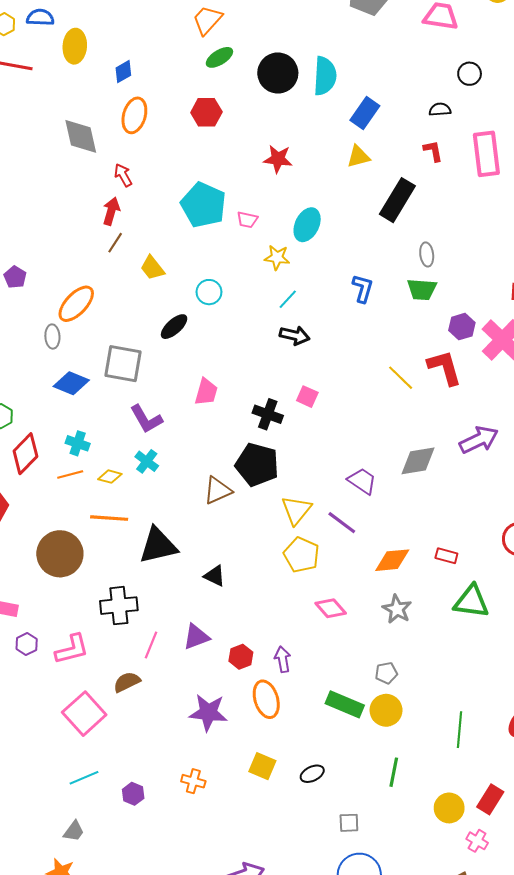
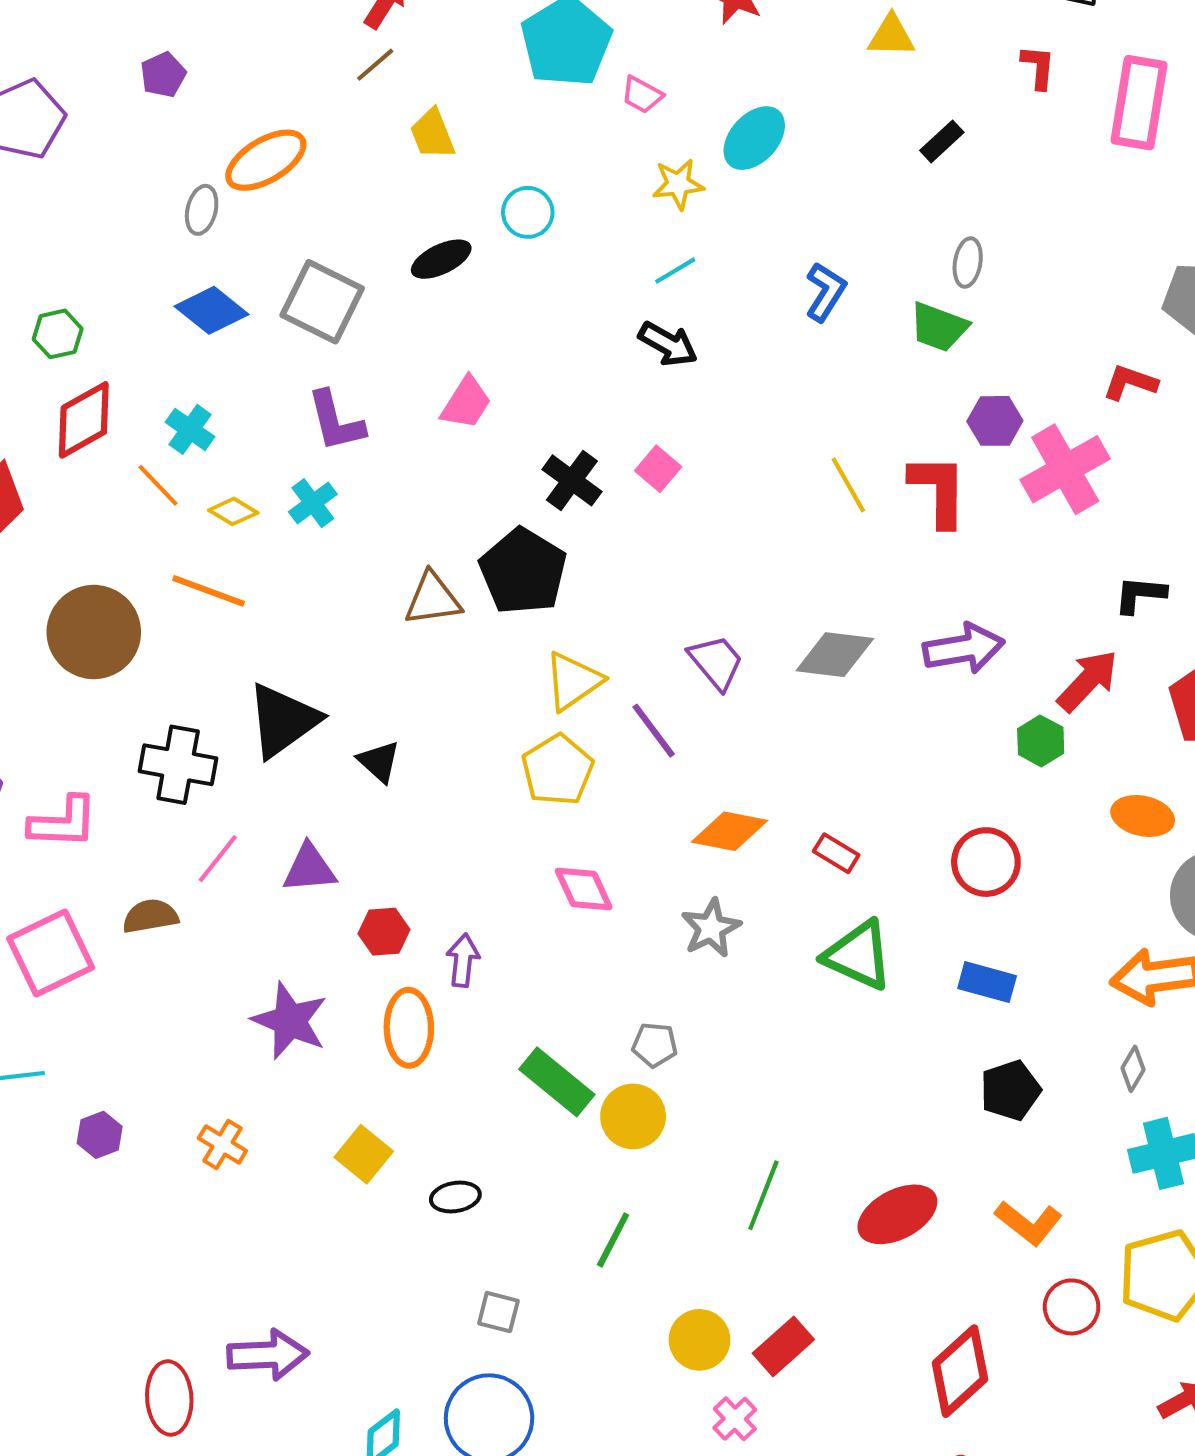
black rectangle: (397, 200) -> (942, 141), size x0.5
yellow star: (277, 257) -> (678, 184), turned -30
orange line: (70, 475) -> (158, 485), turned 45
black triangle: (158, 546) -> (283, 720), moved, turned -39

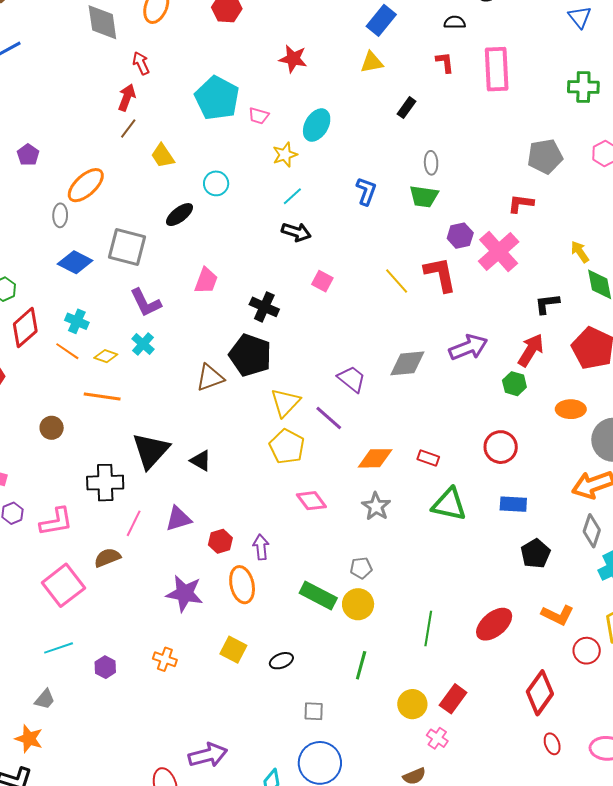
pink square: (658, 469) -> (322, 281), moved
brown circle: (94, 632) -> (52, 428), size x0.5
gray diamond: (1133, 1069) -> (592, 531), size x1.5

